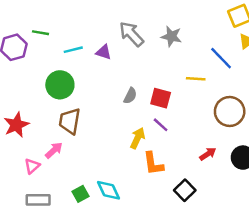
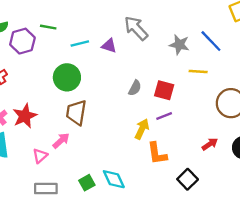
gray star: (171, 36) -> (179, 45), moved
blue line: (221, 58) -> (211, 41), moved
purple line: (161, 125) -> (164, 116), turned -63

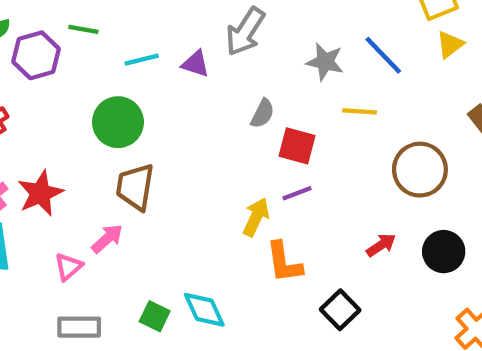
gray arrow: (136, 28) -> (245, 32), turned -104
gray semicircle: (135, 88) -> (262, 114), moved
green square: (87, 183) -> (155, 316), turned -35

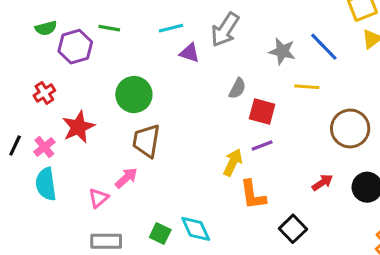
cyan line: (142, 60) -> (171, 28), moved
red star: (40, 193) -> (78, 127), moved

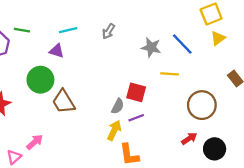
gray arrow: (225, 30) -> (108, 31), size x0.6
purple triangle: (190, 53) -> (57, 51), moved
gray semicircle: (237, 88) -> (118, 106), moved
brown trapezoid: (146, 141) -> (64, 102), moved, turned -40
red arrow: (322, 183) -> (189, 139), moved

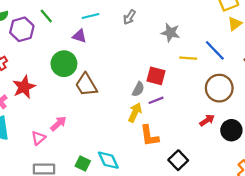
green line: (22, 30) -> (46, 16), turned 40
blue line: (182, 44) -> (215, 50), moved

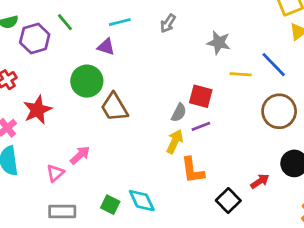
red arrow: (207, 120) -> (260, 181), moved

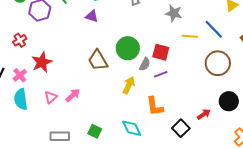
green circle: (87, 81) -> (128, 48), moved
yellow arrow: (175, 141) -> (129, 85), moved
pink triangle: (55, 173) -> (51, 97), moved
cyan diamond: (142, 201) -> (132, 128), moved

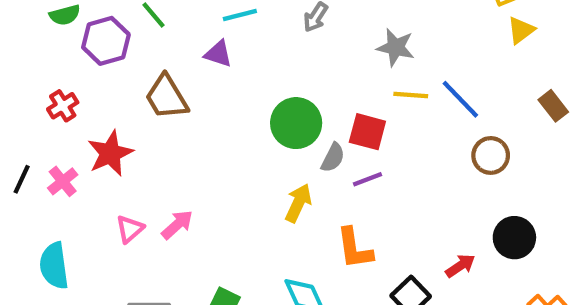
blue line: (214, 29) -> (460, 99), moved
yellow line: (190, 36) -> (411, 95), moved
brown trapezoid: (98, 60) -> (166, 97), moved
brown circle: (218, 63) -> (491, 155), size x0.7
cyan semicircle: (21, 99) -> (54, 266), moved

